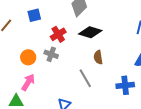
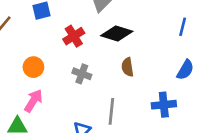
gray cross: (51, 54) -> (82, 74), moved
gray line: (85, 78) -> (111, 111), moved, turned 36

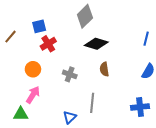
red cross: (74, 36) -> (48, 44), moved
blue cross: (164, 105) -> (140, 107), moved

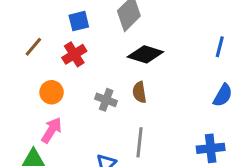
blue square: (39, 26) -> (79, 21), moved
brown line: (11, 37) -> (33, 47), moved
brown semicircle: (104, 69) -> (139, 92), moved

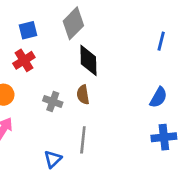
blue line: (220, 47) -> (161, 41), moved
black diamond: (145, 54) -> (88, 60), turned 72
blue cross: (211, 148) -> (164, 137), moved

